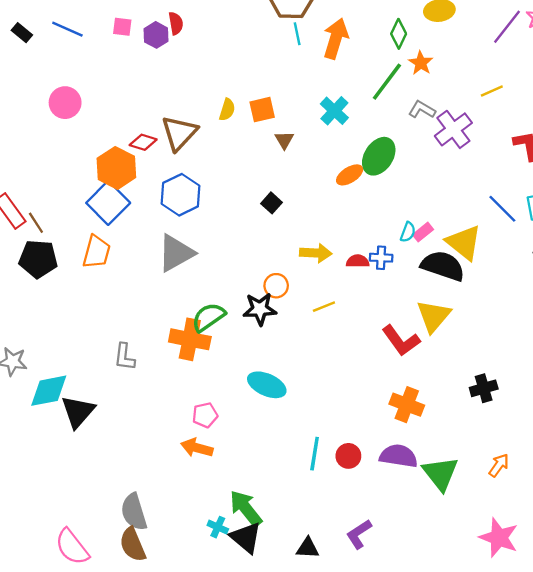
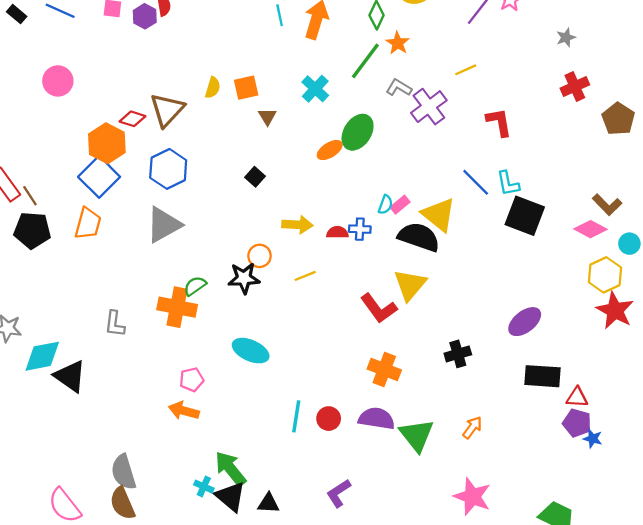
green semicircle: (208, 317) -> (195, 286), size x0.7
black triangle: (78, 412) -> (70, 376), turned -36
black triangle: (308, 548) -> (268, 503), moved

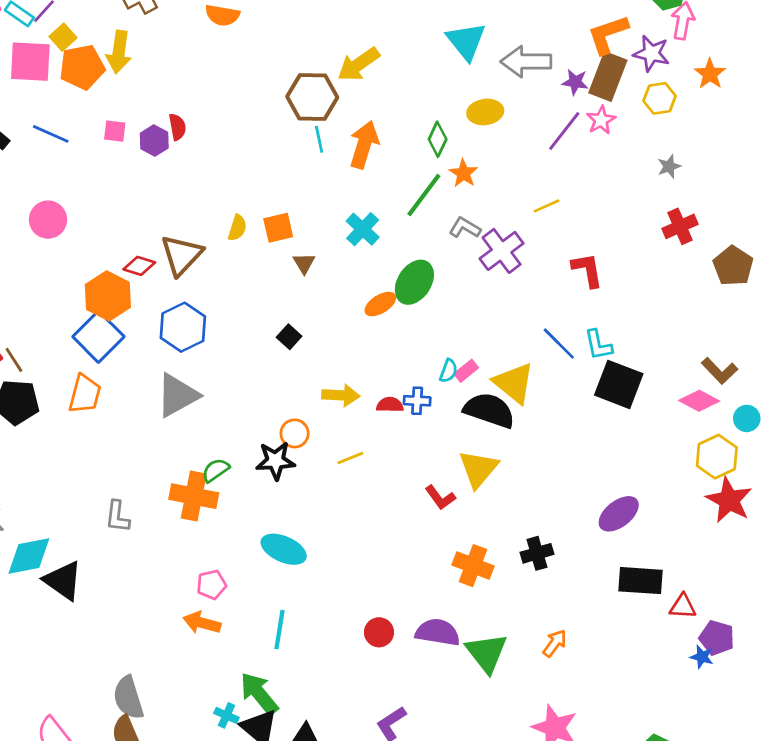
red L-shape: (379, 308) -> (440, 497), size x0.7
orange cross: (384, 370) -> (473, 566), moved
cyan line: (296, 416) -> (280, 630), moved
purple pentagon: (577, 423) -> (717, 638), moved

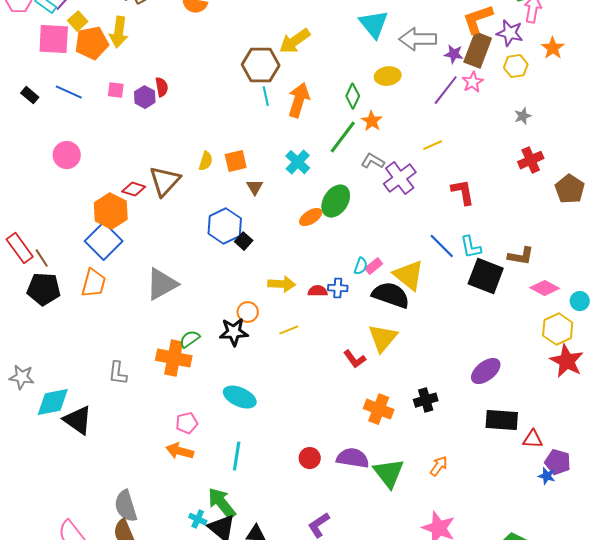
blue hexagon: (183, 327) -> (225, 226), moved
brown L-shape: (720, 371) -> (521, 256), moved, turned -36

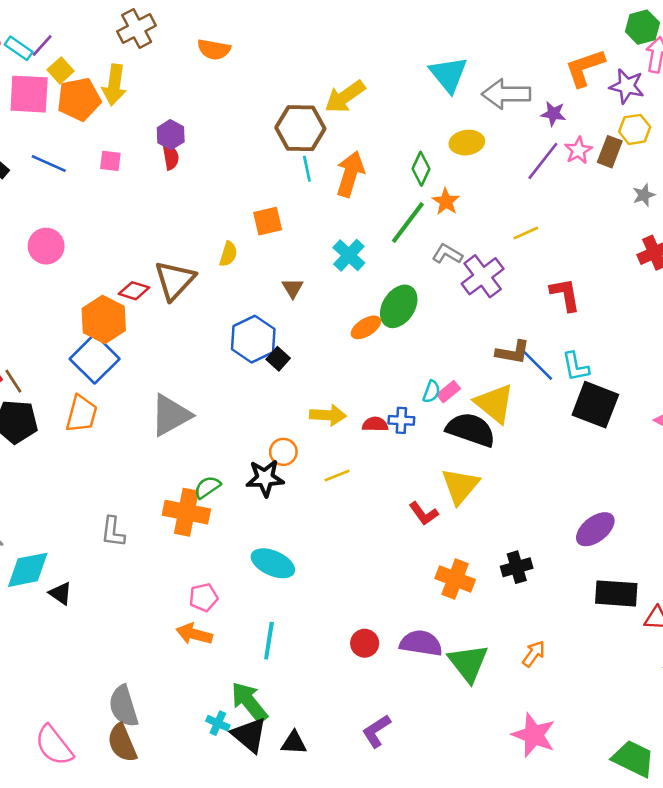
brown rectangle: (478, 50) -> (610, 152), moved, size x0.7
purple hexagon: (145, 97) -> (171, 135), moved
orange square: (236, 161) -> (268, 221), moved
brown L-shape: (521, 256) -> (513, 352), moved
black triangle: (78, 420) -> (61, 593), size x0.6

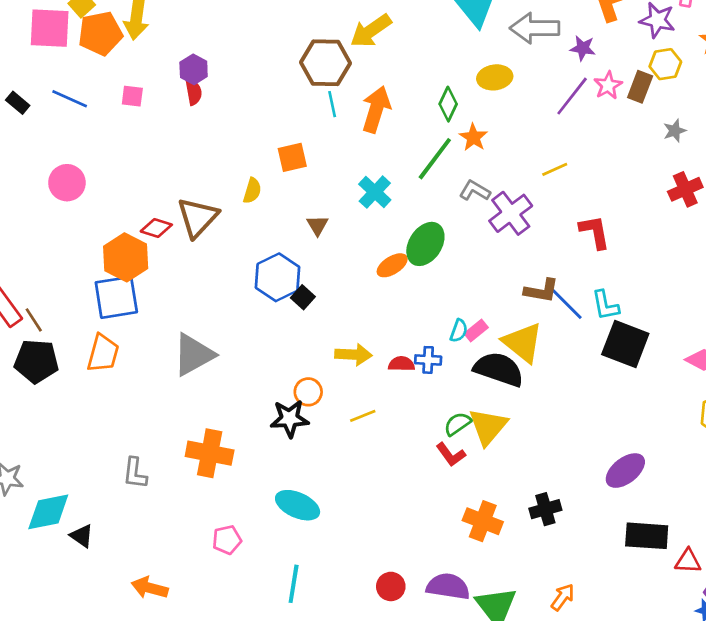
blue square: (95, 359) -> (116, 297), turned 36
green semicircle: (207, 487) -> (457, 424), moved
orange arrow: (194, 634) -> (150, 588), moved

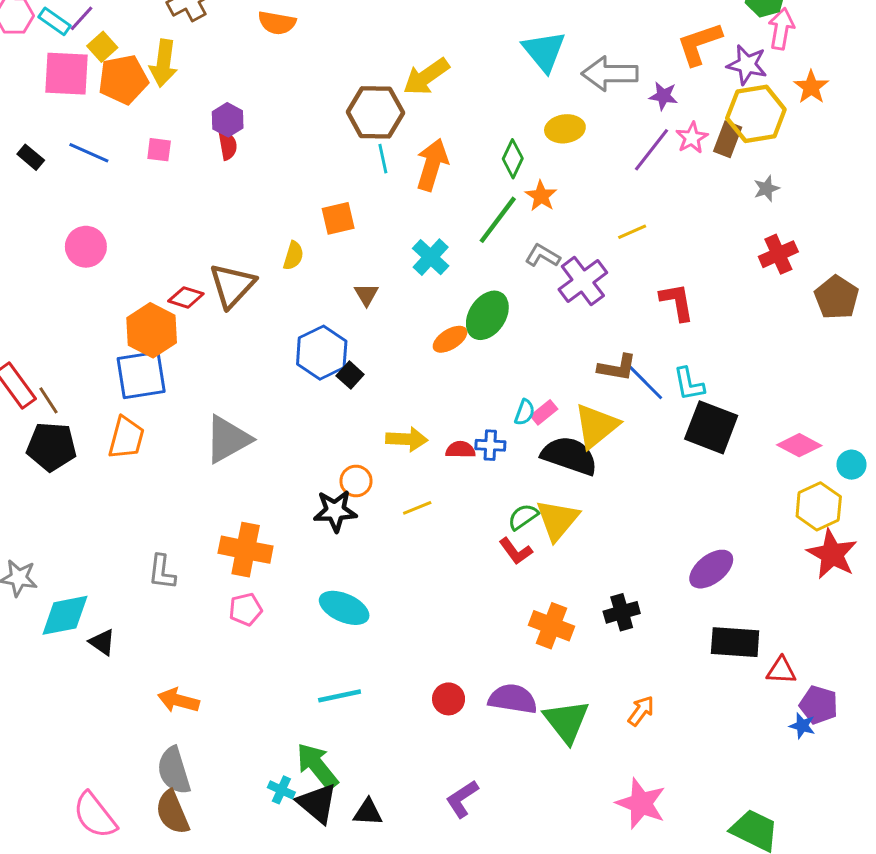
yellow hexagon: (665, 64) -> (756, 114), size x1.6
yellow triangle: (523, 343) -> (596, 426), turned 42
pink pentagon: (227, 540) -> (246, 609), moved
cyan line: (294, 584) -> (340, 696), turned 69

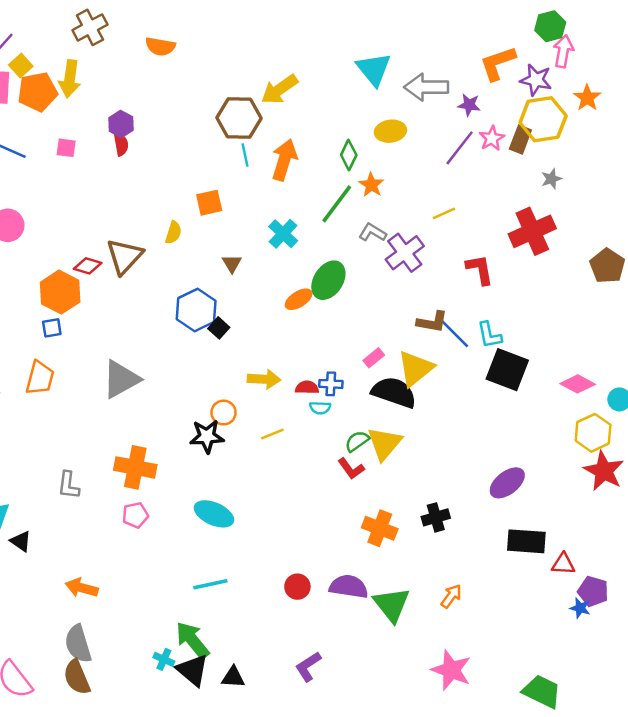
red cross: (778, 254) -> (532, 231), moved, size x1.5
blue square: (141, 375) -> (52, 328), size x0.5
cyan semicircle: (525, 412) -> (320, 408), moved, turned 72

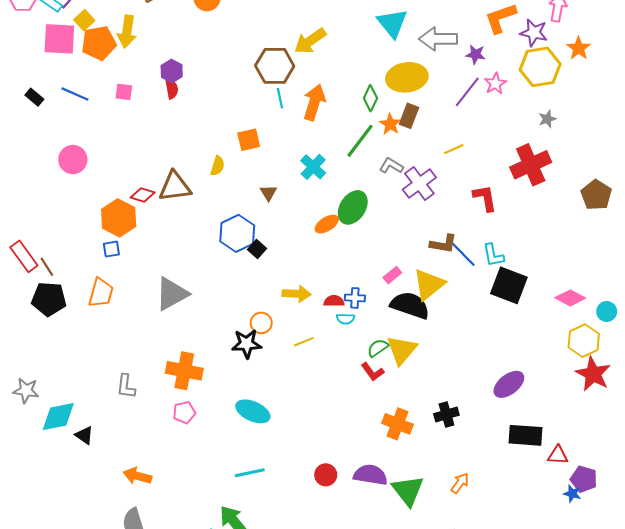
yellow ellipse: (390, 131) -> (407, 77), size x1.5
brown rectangle: (520, 139) -> (409, 116), moved
brown triangle: (125, 256) -> (175, 187), turned 40

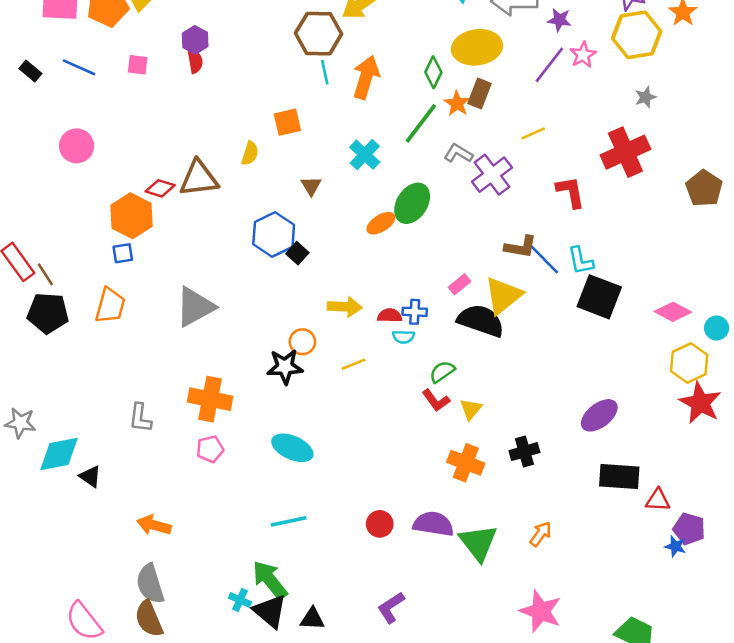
yellow triangle: (402, 350) -> (471, 409), moved, size x0.6

